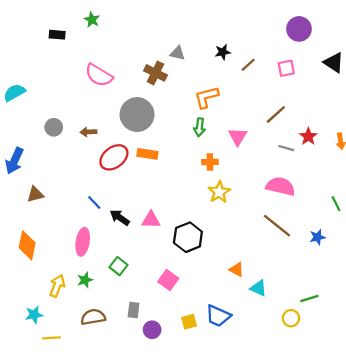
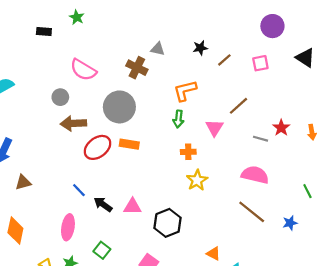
brown line: (276, 115) -> (239, 106), moved
gray circle: (54, 127) -> (60, 97), moved
brown arrow: (88, 132) -> (73, 123), size x1.6

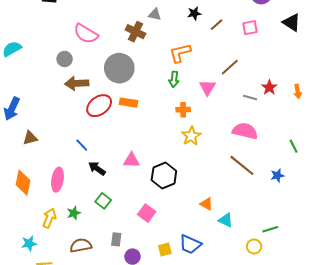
black arrow: (103, 204) -> (97, 168), moved
pink ellipse: (68, 227) -> (57, 180), moved

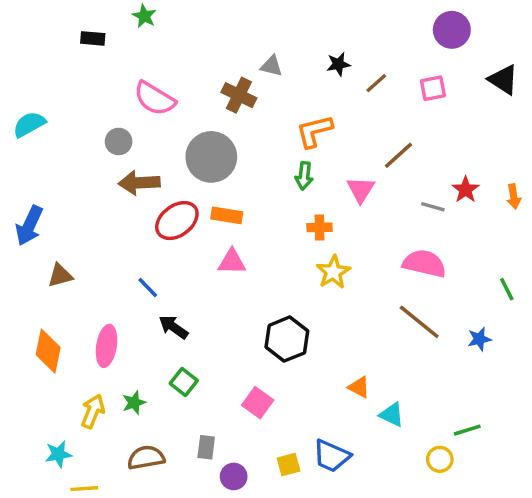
pink triangle: (131, 160) -> (232, 262), moved

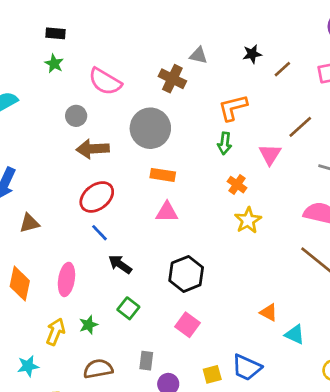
green star: (144, 16) -> (54, 64), moved
red ellipse: (177, 221) -> (97, 197), moved
orange cross: (320, 227) -> (237, 185), turned 36
black hexagon: (287, 339) -> (186, 274), moved

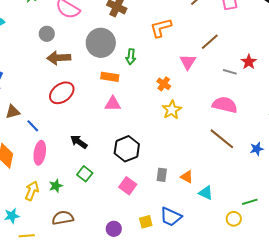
green arrow: (225, 143) -> (131, 57), moved
blue line: (99, 233) -> (33, 126), moved
gray rectangle: (146, 361) -> (162, 175), moved

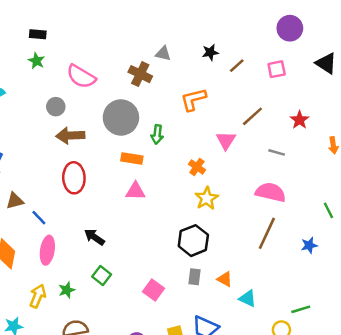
red star: (249, 62) -> (300, 120), moved
red ellipse: (62, 93) -> (74, 178), turned -55
brown line: (222, 139) -> (267, 233), turned 76
black hexagon: (127, 149) -> (193, 241), moved

